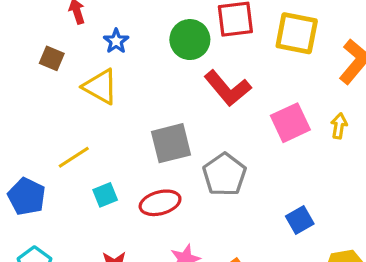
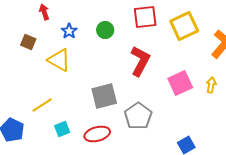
yellow square: (297, 33) -> (184, 26), turned -36
green circle: (190, 40) -> (105, 30), moved, size x0.7
red L-shape: (228, 88) -> (140, 61), turned -112

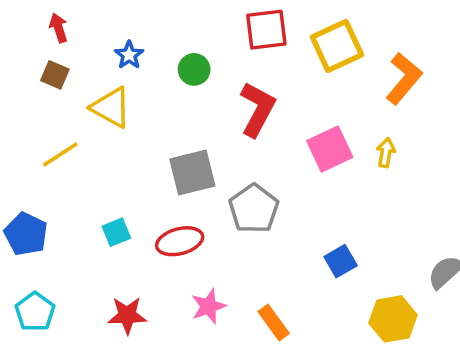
red arrow: (44, 12) -> (59, 28), moved
green circle: (105, 30) -> (194, 69), moved
yellow line: (42, 105) -> (60, 154), moved

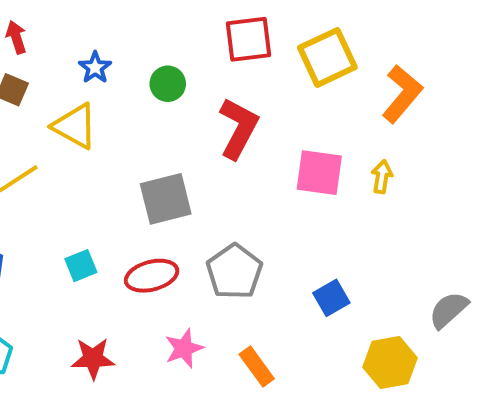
pink square: (330, 149) -> (319, 173), turned 33
gray pentagon: (254, 209) -> (234, 272), moved

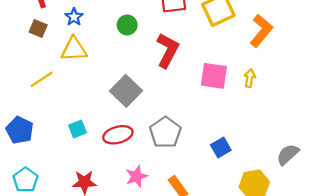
blue star: (95, 68) -> (74, 17), moved
yellow triangle: (75, 126) -> (74, 49), turned -32
gray square: (166, 199) -> (126, 91), turned -32

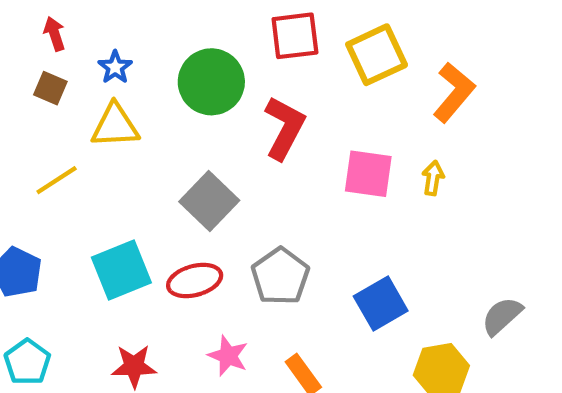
green circle: (127, 25) -> (211, 82), size x1.8
cyan square: (77, 129) -> (121, 270), size x1.8
blue square: (221, 147) -> (381, 303), size x1.4
pink star: (136, 176) -> (228, 356), turned -30

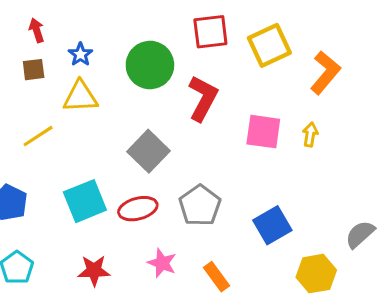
brown square: (50, 88) -> (34, 70), turned -30

